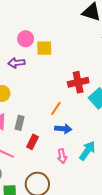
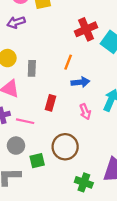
gray rectangle: (20, 123) -> (32, 68), moved

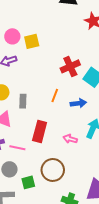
blue arrow: (80, 82) -> (78, 103), moved
red rectangle: (51, 103) -> (40, 131), size x1.5
pink arrow: (85, 112) -> (70, 139), turned 128

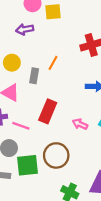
orange line: (55, 95) -> (53, 63), moved
green square: (28, 182) -> (28, 165), size x1.5

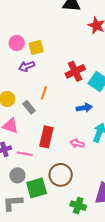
purple arrow: (25, 29) -> (27, 66), moved
gray rectangle: (34, 76) -> (29, 107), turned -40

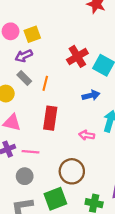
gray rectangle: (29, 107) -> (24, 78), moved
red rectangle: (46, 137) -> (50, 118), moved
green square: (37, 188) -> (55, 199), moved

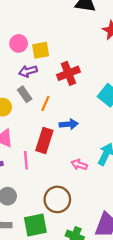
red cross: (77, 56) -> (68, 73), moved
blue arrow: (91, 95) -> (69, 124), moved
pink line: (30, 152) -> (26, 160), moved, turned 70

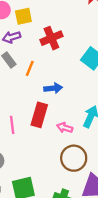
red rectangle: (44, 141) -> (39, 115), moved
brown circle: (57, 199) -> (74, 158), moved

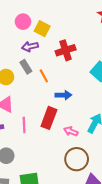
yellow square: (23, 16) -> (42, 29), turned 35
orange line: (30, 68) -> (44, 76), turned -56

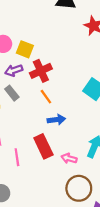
red cross: (66, 50) -> (41, 71), moved
orange line: (44, 76) -> (46, 97), moved
red rectangle: (49, 118) -> (43, 146), turned -40

